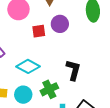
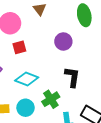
purple circle: (60, 24) -> (63, 41), moved
red square: (39, 31) -> (19, 47), moved

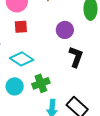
black L-shape: (72, 77) -> (76, 57), moved

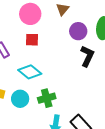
purple circle: (65, 30) -> (78, 31), moved
black L-shape: (76, 57) -> (87, 56), moved

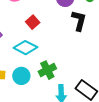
red square: (32, 40) -> (33, 22), moved, turned -32

